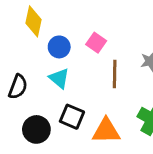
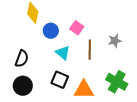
cyan triangle: (59, 78) -> (63, 53), moved
black circle: (36, 129) -> (23, 86), moved

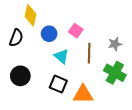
black semicircle: (22, 59) -> (16, 38), moved
green cross: (117, 82) -> (115, 73), moved
black circle: (23, 86) -> (20, 76), moved

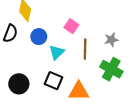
blue circle: (49, 34) -> (39, 37), moved
cyan triangle: (61, 56) -> (57, 52), turned 35
black circle: (20, 76) -> (19, 84), moved

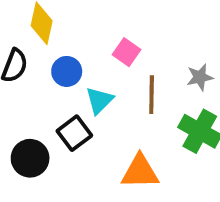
black square: (54, 81) -> (74, 133), moved, turned 30

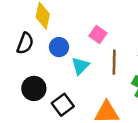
black square: (74, 133) -> (63, 105), moved
black circle: (30, 158) -> (34, 88), moved

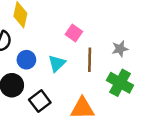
blue circle: (59, 47) -> (26, 60), moved

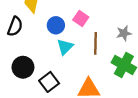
blue circle: (26, 60) -> (56, 25), moved

